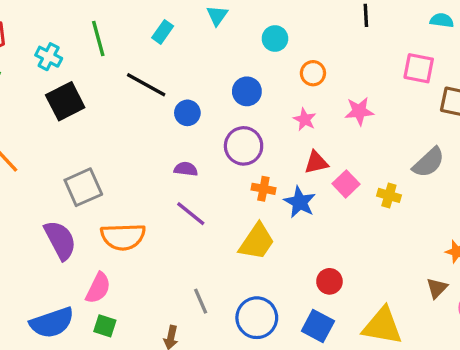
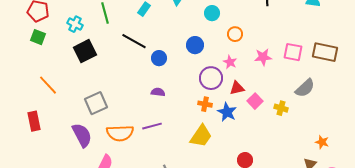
pink square: (419, 68) -> (293, 52), moved
purple circle: (244, 146) -> (211, 78), moved
purple line: (191, 214) -> (152, 126), moved, turned -54

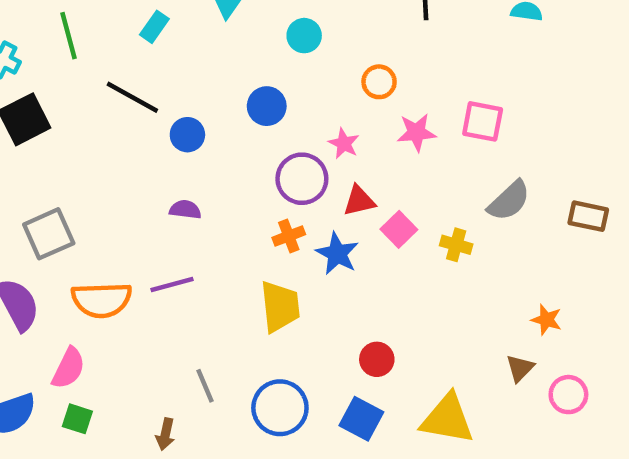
orange circle: (235, 34) -> (379, 82), moved
brown rectangle: (325, 52) -> (588, 216), moved, size x0.7
orange cross: (205, 104) -> (289, 236), turned -32
yellow trapezoid: (201, 136) -> (280, 306), turned -40

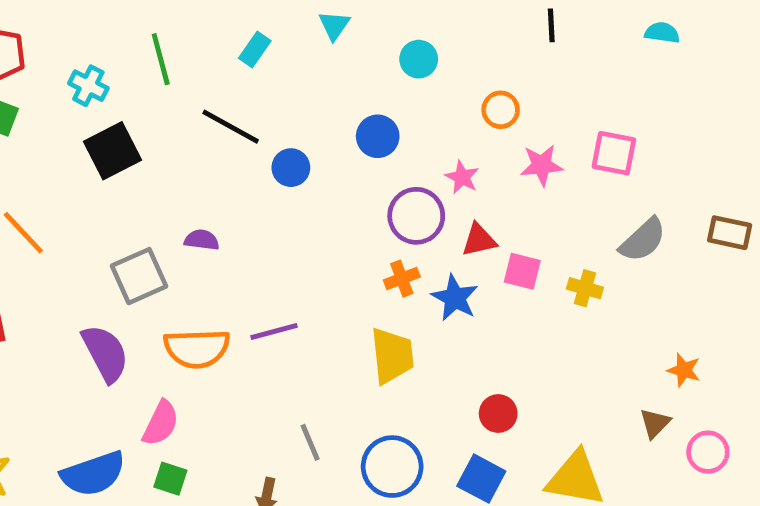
purple semicircle: (185, 210) -> (202, 240), moved
brown rectangle: (588, 216) -> (730, 233), moved
pink square: (399, 229) -> (522, 271), turned -32

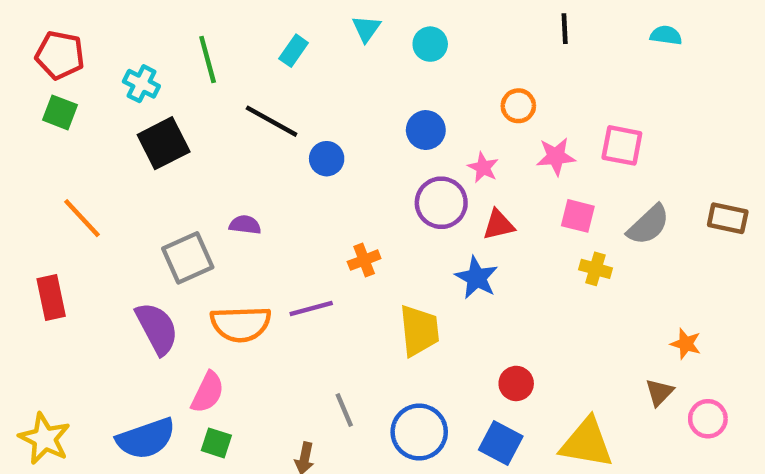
cyan circle: (419, 59) -> (430, 44), moved
blue circle: (378, 136) -> (426, 130), moved
pink square: (522, 271) -> (578, 216), moved
orange cross: (402, 279) -> (364, 260), moved

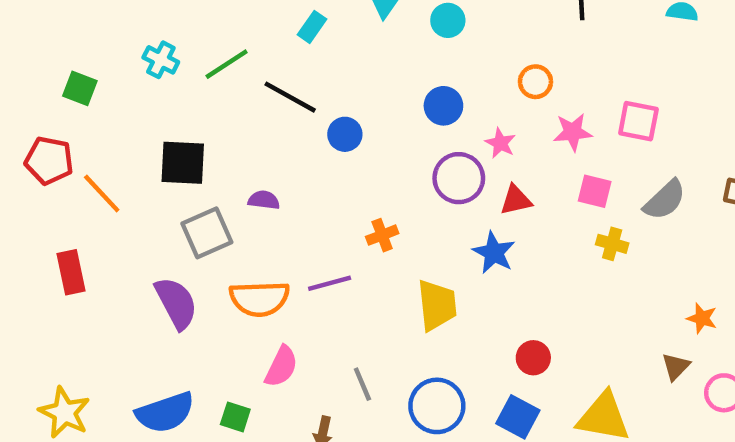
red pentagon: (60, 55) -> (49, 161), moved
green line: (208, 59) -> (227, 64), moved, turned 72
black square: (164, 143) -> (183, 163), moved, turned 30
pink semicircle: (208, 392) -> (281, 367), moved

